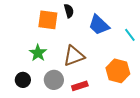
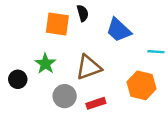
cyan line: (130, 35) -> (156, 52), moved, turned -48
black circle: (23, 80) -> (18, 79), moved

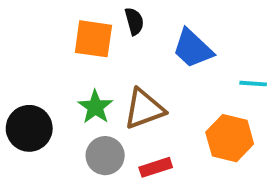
green star: (45, 64) -> (95, 107), moved
black circle: (18, 79) -> (29, 128), size x1.5

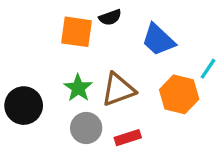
black semicircle: (134, 21) -> (110, 17), turned 85
cyan line: (253, 84) -> (208, 69), turned -60
orange hexagon: (230, 138) -> (179, 94), moved

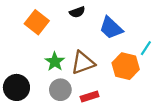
orange square: (77, 32) -> (37, 22), moved, turned 30
black circle: (24, 106) -> (16, 87), moved

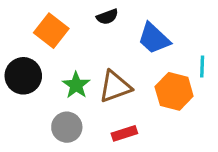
cyan line: (146, 48) -> (202, 66), turned -32
black circle: (16, 87) -> (23, 76), moved
gray circle: (60, 90) -> (67, 127), moved

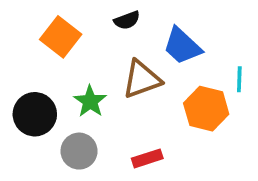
black circle: (23, 76) -> (35, 114), moved
brown triangle: (115, 87) -> (142, 79), moved

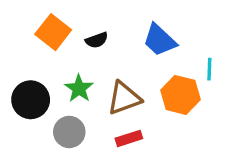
black semicircle: (127, 20) -> (97, 40), moved
brown triangle: (142, 79) -> (124, 98), moved

